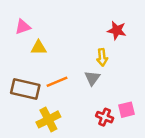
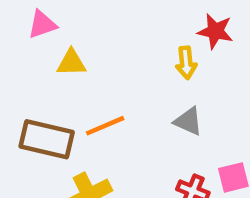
yellow arrow: (102, 57) -> (186, 63), moved
gray triangle: (92, 78) -> (188, 121), moved, turned -42

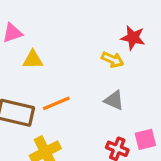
yellow arrow: (186, 63) -> (113, 60), turned -60

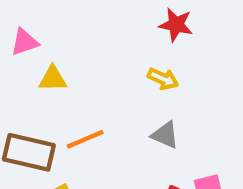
red star: (133, 38) -> (176, 25), moved

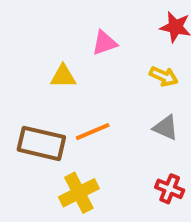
pink triangle: (25, 42) -> (105, 43), moved

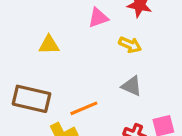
pink triangle: (105, 43) -> (98, 18), moved
orange line: (93, 132) -> (84, 108), moved

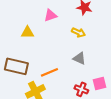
pink triangle: (98, 18) -> (50, 15), moved

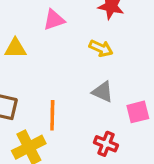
orange line: (49, 72) -> (52, 115), turned -66
pink square: (99, 83) -> (138, 112), moved

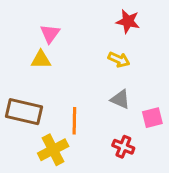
pink triangle: (54, 20) -> (50, 34), moved, turned -35

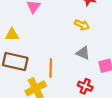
yellow triangle: (41, 60) -> (12, 35), moved

